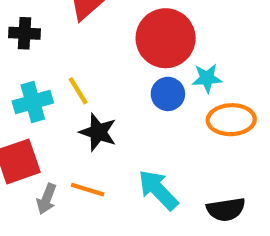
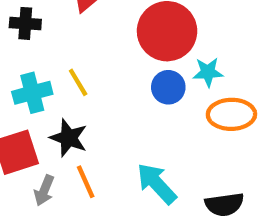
black star: (98, 132) -> (69, 138), moved
orange line: (88, 190) -> (86, 182), turned 48

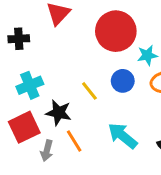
yellow line: (78, 82) -> (89, 91), moved
blue circle: (168, 87) -> (123, 81), moved

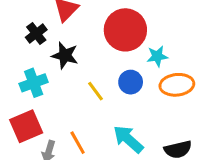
black cross: (19, 39) -> (36, 33), moved, turned -36
black star: (59, 113) -> (65, 55), moved

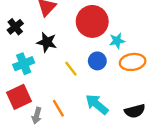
black cross: (36, 33) -> (15, 27), moved

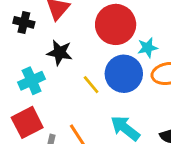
black cross: (15, 27) -> (24, 22), moved, turned -35
blue circle: (97, 61) -> (124, 74), size x1.6

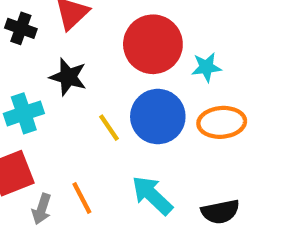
cyan star: (148, 48) -> (206, 67), moved

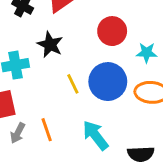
red circle: (153, 44) -> (112, 31), size x0.7

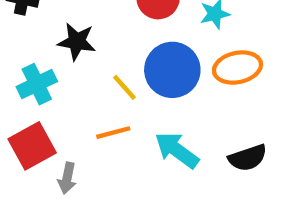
orange line: (47, 130) -> (113, 133), moved, turned -70

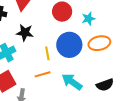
yellow line: (125, 87) -> (47, 53), turned 32

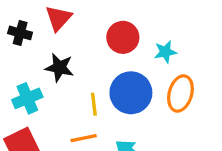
orange ellipse: (99, 43) -> (180, 93), turned -65

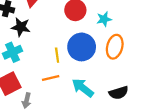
black star: (59, 68) -> (21, 27), moved

